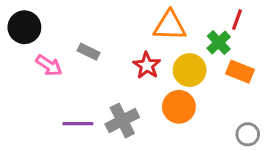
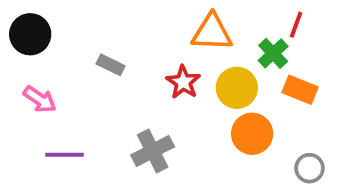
pink arrow: (49, 65) -> (40, 99), moved
orange circle: (179, 107) -> (252, 134), moved
purple line: (78, 124) -> (65, 155), moved

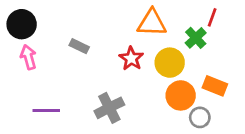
orange rectangle: (300, 90) -> (215, 86), moved
pink arrow: (40, 99) -> (28, 57), moved, turned -140
gray circle: (310, 168) -> (200, 117), moved

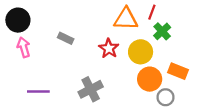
red line: (212, 17) -> (152, 12), moved

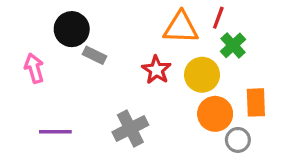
black circle: (18, 20) -> (72, 29), moved
orange rectangle: (178, 71) -> (256, 102), turned 66

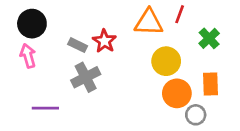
black circle: (72, 29) -> (32, 24), moved
green cross: (233, 45) -> (209, 38), moved
red star: (156, 70) -> (104, 41), moved
gray cross: (130, 129) -> (86, 77), moved

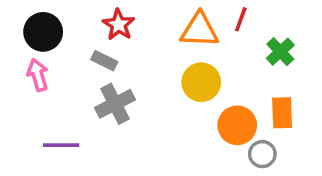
red star: (104, 41) -> (119, 25), moved
yellow circle: (166, 61) -> (201, 82), moved

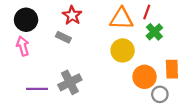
green cross: (280, 52) -> (154, 32), moved
gray cross: (115, 104) -> (70, 82), moved

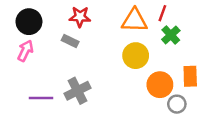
red star: (72, 15) -> (80, 17), turned -30
pink arrow: (23, 46) -> (25, 51), turned 42

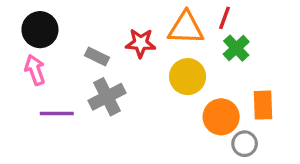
red star: (80, 17) -> (141, 43), moved
pink arrow: (25, 51) -> (35, 70), turned -45
gray cross: (77, 91) -> (107, 97), moved
purple line: (41, 98) -> (57, 113), moved

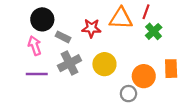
black circle: (40, 30) -> (42, 19), moved
pink arrow: (35, 70) -> (35, 46), moved
yellow circle: (188, 77) -> (104, 64), moved
gray circle: (245, 144) -> (128, 94), moved

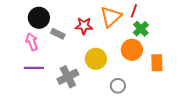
orange triangle: (121, 18) -> (111, 17), turned -45
gray cross: (70, 63) -> (68, 77), moved
orange circle: (144, 76) -> (132, 50), moved

